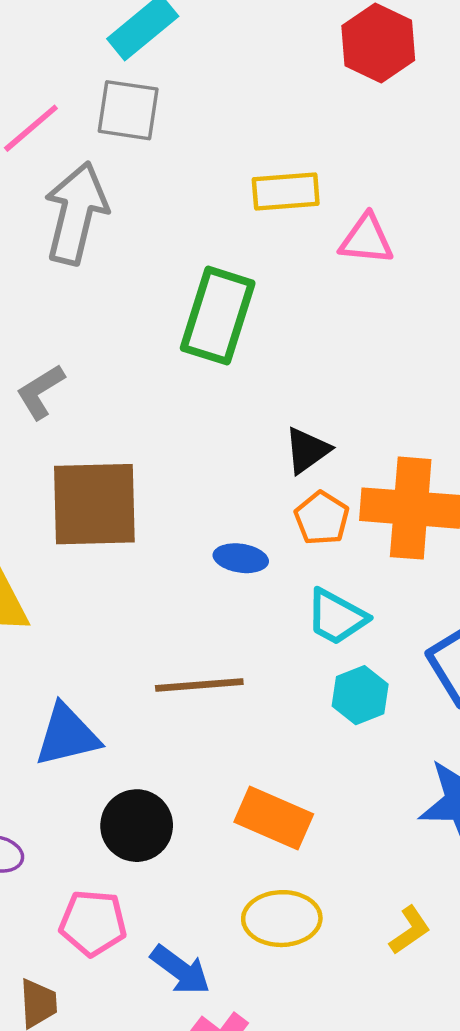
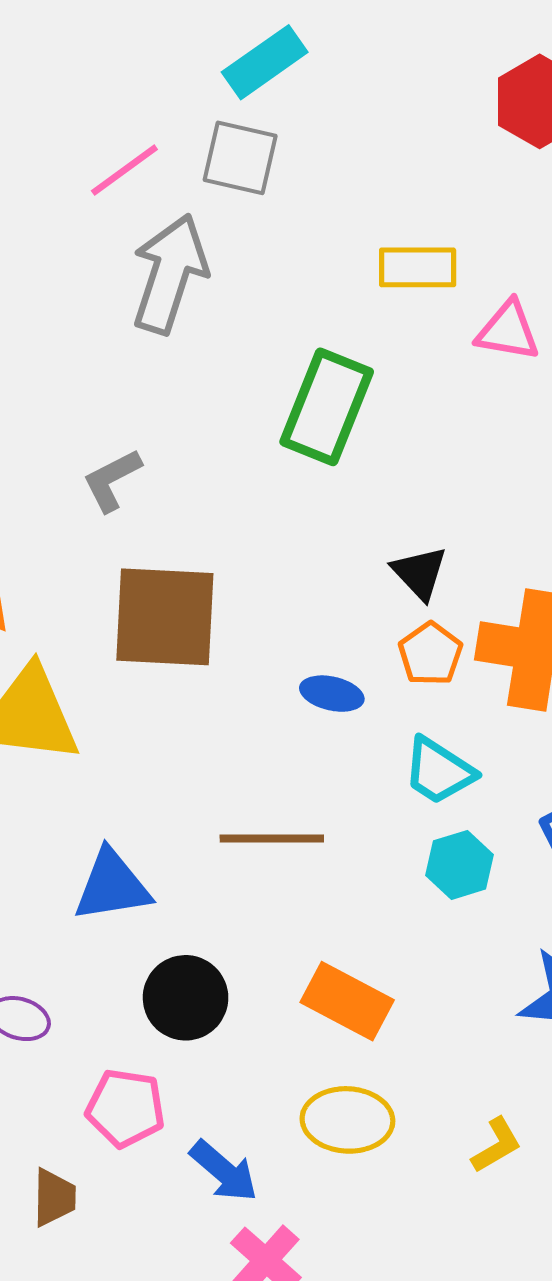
black triangle: (307, 450) -> (419, 573), turned -42

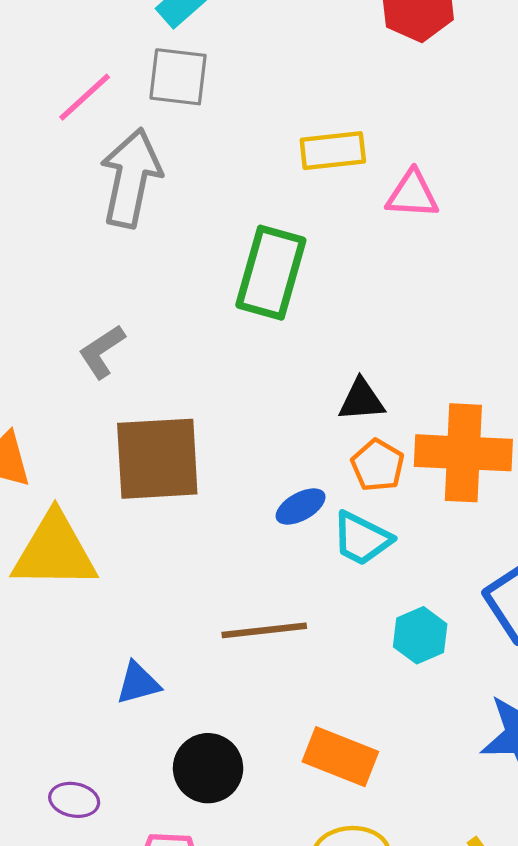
black triangle: (419, 573) -> (361, 400), turned -45
blue ellipse: (332, 694) -> (301, 506), turned -36
cyan trapezoid: (439, 771) -> (362, 539), moved
blue triangle: (112, 886) -> (138, 683), size x0.7

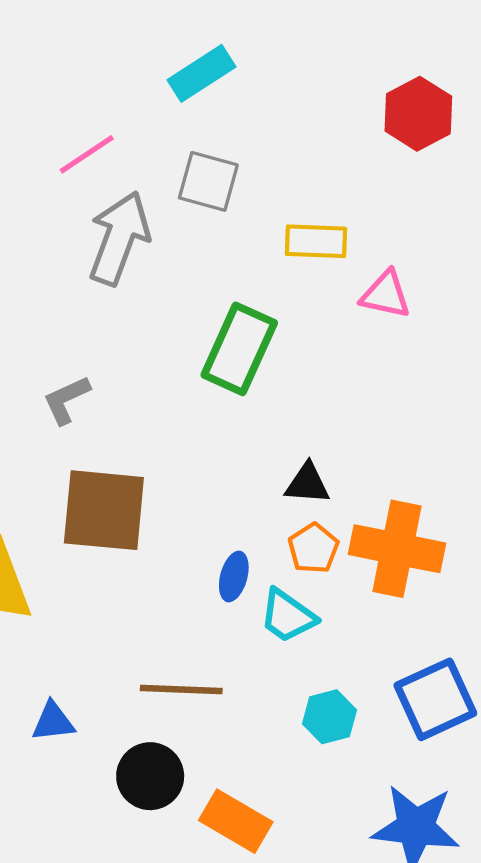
gray square: (178, 77) -> (208, 181), moved
blue ellipse: (301, 506) -> (234, 576), turned -54
black circle: (208, 768) -> (150, 776), moved

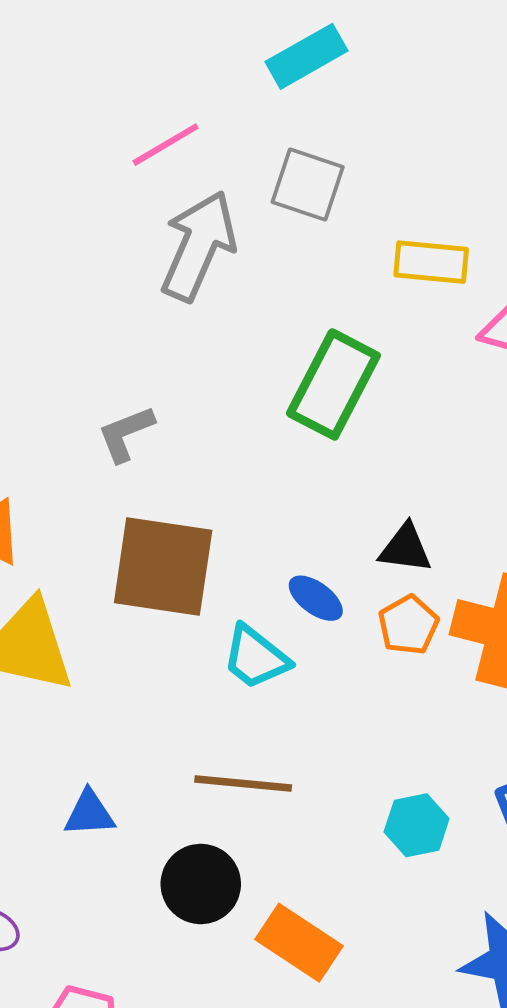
blue ellipse: (234, 576) -> (316, 598), moved, turned -72
cyan trapezoid: (288, 616) -> (256, 657), moved

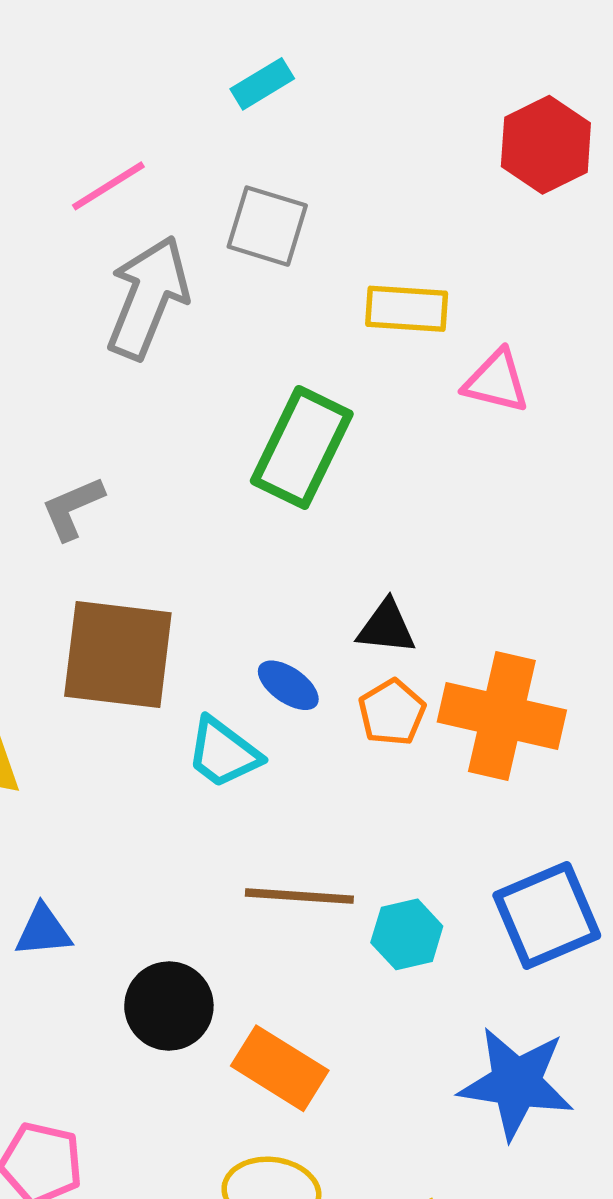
cyan rectangle: (306, 56) -> (262, 84), size x0.7
brown line: (243, 784) -> (299, 896), moved

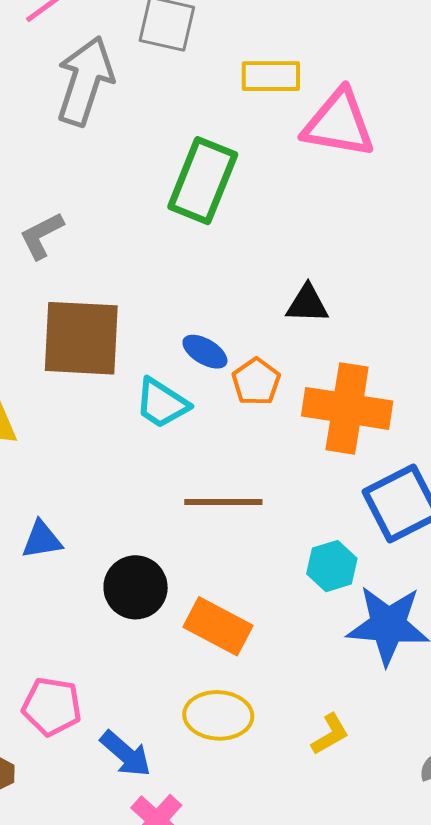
pink triangle: (496, 381) -> (339, 124), size x1.5
black triangle: (386, 627) -> (307, 304), moved
orange pentagon: (392, 712) -> (256, 382), moved
orange cross: (502, 716) -> (347, 408), moved
cyan hexagon: (407, 934) -> (332, 566), moved

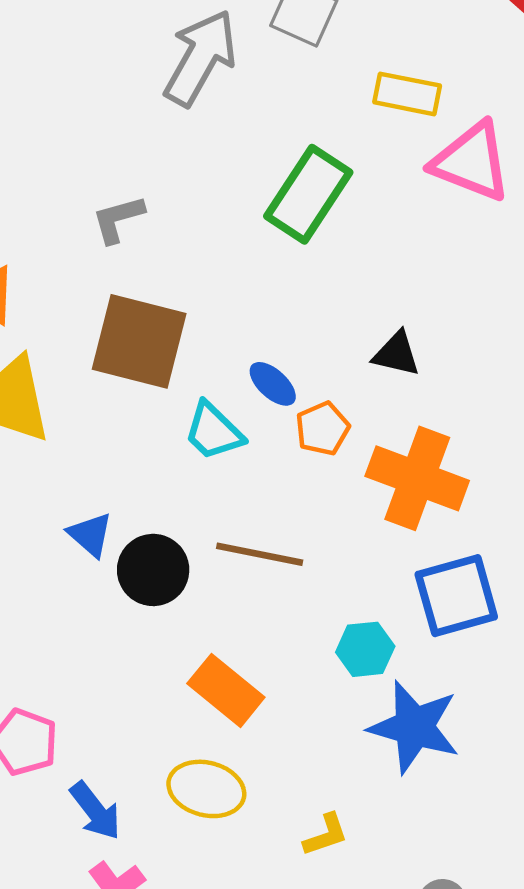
blue triangle: (42, 540) -> (90, 535), moved, turned 39
black circle: (136, 587) -> (153, 570), moved

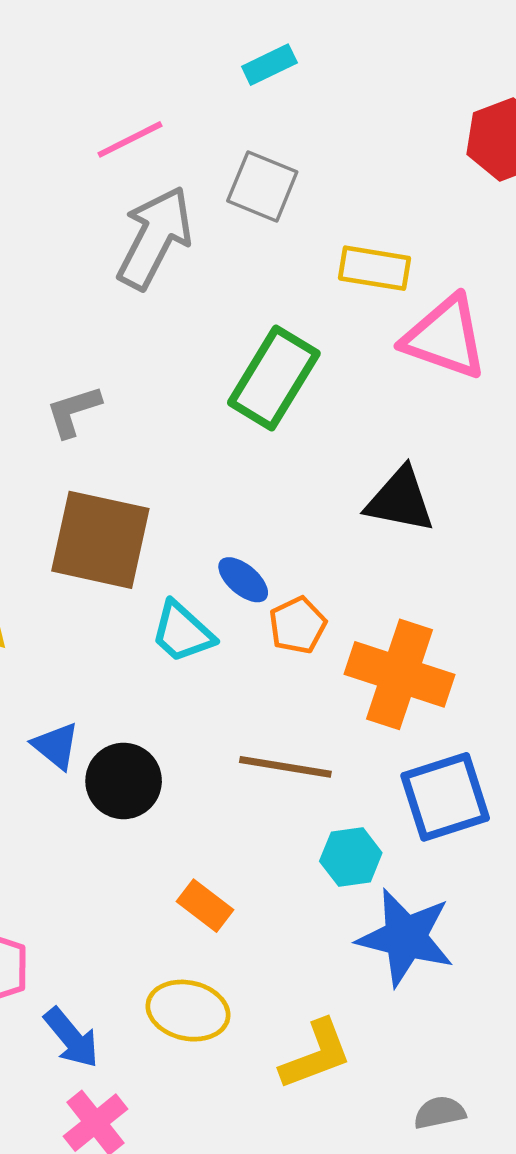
black triangle: (396, 354) -> (400, 500), moved, size x1.4
brown line: (260, 554) -> (285, 767), moved
orange rectangle: (226, 690) -> (205, 906), size x0.7
yellow L-shape: (326, 835) -> (316, 1055), size x1.5

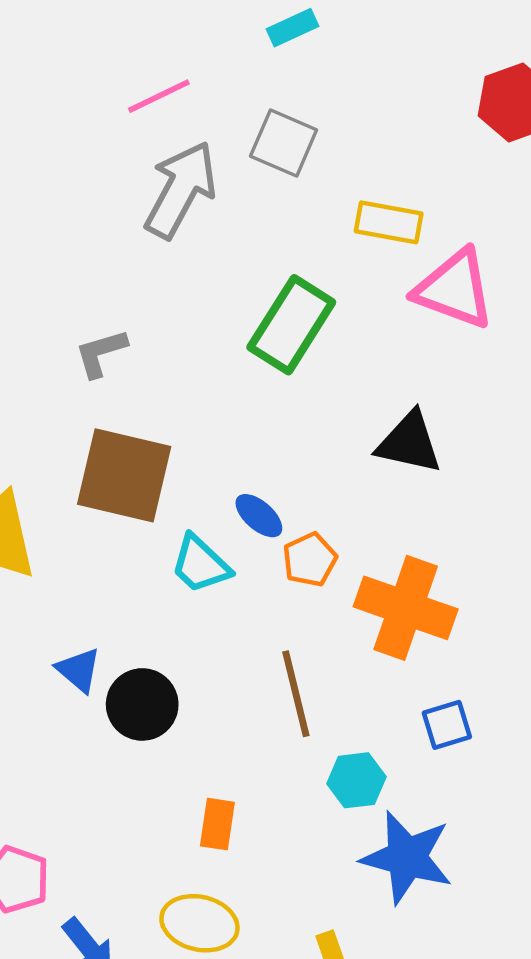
brown line: (285, 767) -> (296, 694), turned 66
blue square: (445, 797) -> (447, 725), size x0.6
orange rectangle: (205, 906) -> (217, 824), turned 60

